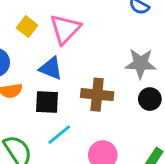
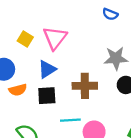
blue triangle: (51, 68) -> (47, 69), turned -48
cyan line: (59, 135) -> (70, 120), moved, turned 42

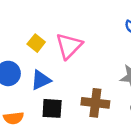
blue triangle: (47, 69) -> (41, 80), moved
orange semicircle: (18, 90) -> (14, 118), moved

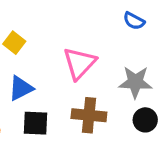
pink triangle: (69, 46) -> (79, 63), moved

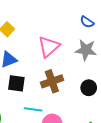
gray star: (135, 82) -> (86, 50), moved
brown cross: (89, 115) -> (52, 81), turned -30

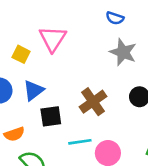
pink triangle: (49, 47) -> (53, 39), moved
gray star: (86, 50) -> (123, 52), turned 30

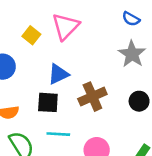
blue triangle: (33, 90) -> (58, 74), moved
cyan line: (80, 142) -> (58, 134), moved

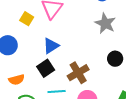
brown cross: (92, 97) -> (78, 73), moved
black square: (48, 102) -> (46, 68), turned -30

